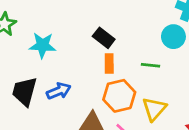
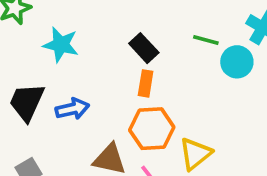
green line: (150, 65) -> (206, 40), moved

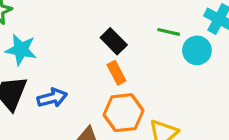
cyan star: (61, 45) -> (21, 50), moved
orange rectangle: (146, 83) -> (116, 73), turned -35

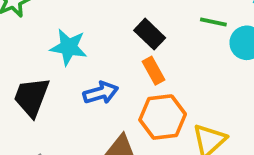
cyan star: (21, 50) -> (69, 47), moved
blue arrow: (52, 98) -> (101, 93), moved

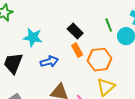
green line: (213, 22) -> (109, 25), turned 56
orange hexagon: (163, 117) -> (100, 60), moved

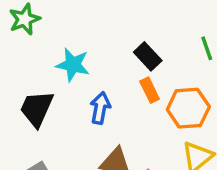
blue arrow: (49, 61) -> (100, 108), turned -66

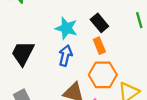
cyan star: (73, 65) -> (66, 28), moved
orange hexagon: (188, 108) -> (103, 75), moved

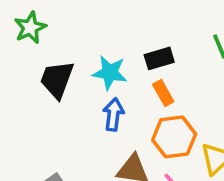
black rectangle: (99, 23) -> (159, 58), turned -60
black trapezoid: (23, 53) -> (57, 79), moved

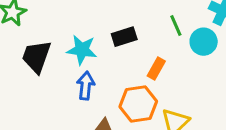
orange rectangle: (163, 93) -> (156, 69), moved, turned 60

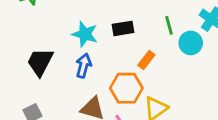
black trapezoid: (36, 57) -> (40, 62), moved

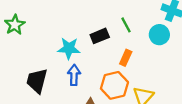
green line: (169, 25) -> (126, 25), moved

